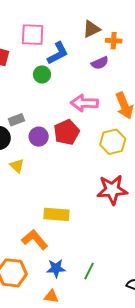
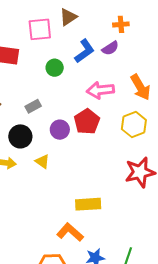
brown triangle: (92, 29) -> (68, 17), moved
blue L-shape: (58, 53) -> (84, 51), moved
gray rectangle: (16, 120) -> (33, 106), moved

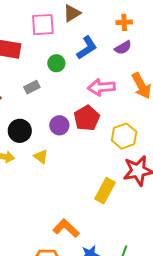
purple semicircle: (110, 48) -> (123, 48), moved
gray rectangle: (33, 106) -> (32, 87), moved
yellow hexagon: (134, 125) -> (124, 136), moved
yellow rectangle: (88, 204) -> (105, 191), moved, turned -60

